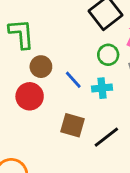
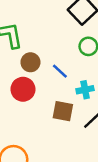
cyan cross: (102, 88) -> (85, 90), moved

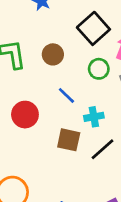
brown circle: (30, 62) -> (53, 54), moved

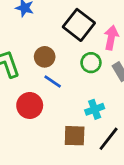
blue line: (66, 95) -> (53, 82), moved
red circle: (25, 115) -> (30, 105), moved

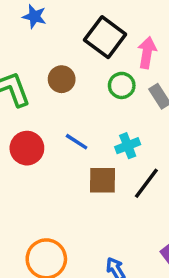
blue line: (53, 82) -> (77, 142), moved
red circle: (30, 105) -> (27, 148), moved

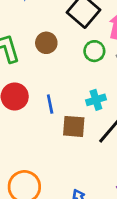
blue line: (77, 142) -> (50, 104), moved, turned 42

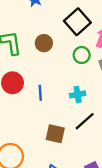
brown square: (74, 126) -> (55, 134), moved

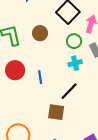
cyan cross: (78, 94) -> (75, 63), moved
black line: (85, 121) -> (69, 91), moved

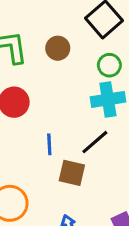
cyan cross: (75, 63) -> (108, 99), size x1.5
blue line: (40, 77) -> (49, 144), moved

